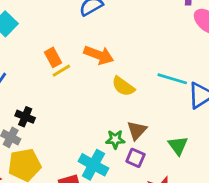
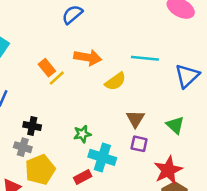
cyan line: (172, 79) -> (145, 58), moved
yellow semicircle: (123, 86) -> (115, 81), turned -60
green star: (115, 139) -> (82, 134), moved

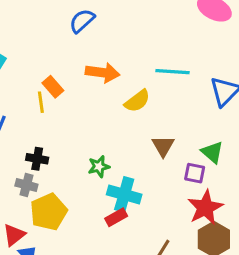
yellow line: (57, 78) -> (41, 102), moved, turned -54
purple square: (139, 144) -> (195, 173), moved
red rectangle: (83, 177) -> (116, 217), moved

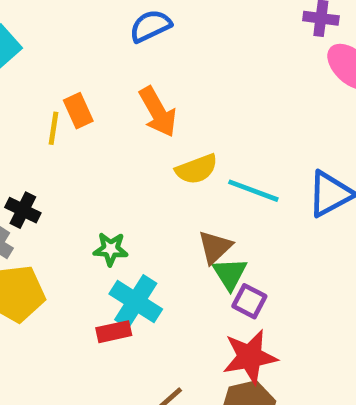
cyan line: (172, 72) -> (253, 191), moved
orange arrow: (103, 73) -> (158, 112), turned 36
green triangle: (212, 152) -> (230, 274), moved

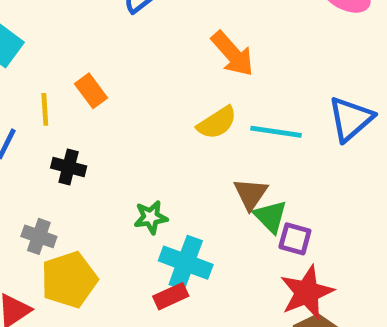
orange arrow: (158, 112) -> (233, 54), moved
yellow line: (54, 128) -> (45, 109), moved
black cross: (23, 210) -> (69, 167), moved

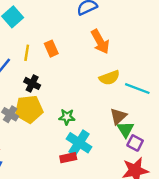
orange arrow: (233, 54) -> (100, 42), moved
yellow pentagon: (69, 280) -> (29, 109), moved

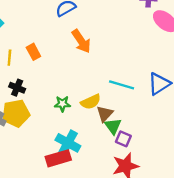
yellow semicircle: (109, 78) -> (91, 102), moved
green star: (67, 117) -> (62, 104), moved
red rectangle: (68, 158) -> (58, 158), size x1.5

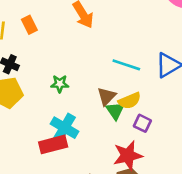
yellow semicircle: (91, 102) -> (130, 101), moved
purple square: (123, 139) -> (142, 123), moved

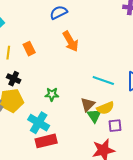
purple square: (142, 123) -> (115, 126), turned -32
cyan cross: (64, 128) -> (39, 123), moved

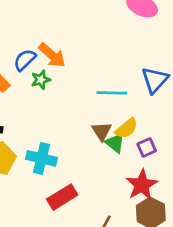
blue semicircle: (59, 12) -> (25, 60), moved
green star: (52, 94) -> (41, 80), moved
cyan cross: (39, 123) -> (41, 158), moved

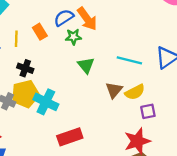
green triangle: (115, 143) -> (86, 65), moved
cyan cross: (41, 158) -> (46, 102), moved

